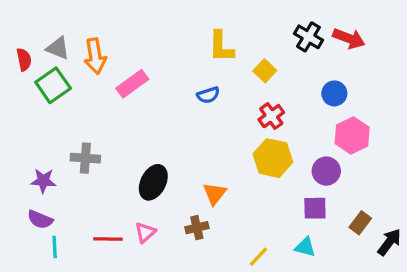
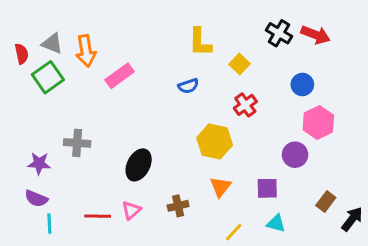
yellow hexagon: (273, 158) -> (215, 142), moved
orange triangle: (215, 194) -> (220, 187), moved
purple square: (315, 208) -> (267, 188), moved

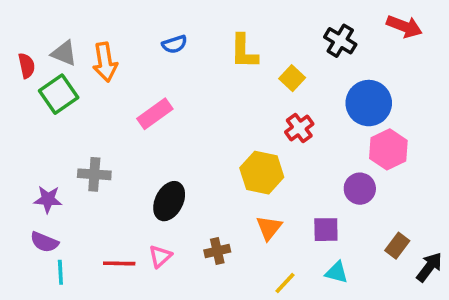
red arrow: (316, 35) -> (404, 26), moved
pink rectangle: (120, 76) -> (155, 114), moved
blue circle: (302, 84) -> (369, 103), size x1.6
blue semicircle: (188, 86) -> (174, 44), moved

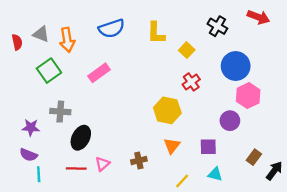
blue semicircle: (174, 44) -> (112, 28), size x1.6
green square: (59, 94) -> (49, 71), moved
black ellipse: (169, 201) -> (81, 138), moved

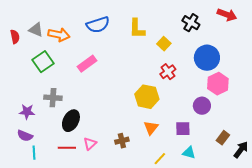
orange arrow: (67, 40) -> (59, 35), turned -70

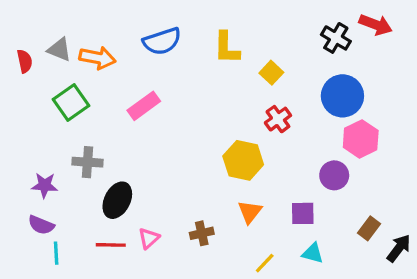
black cross: (191, 23) -> (336, 38), moved

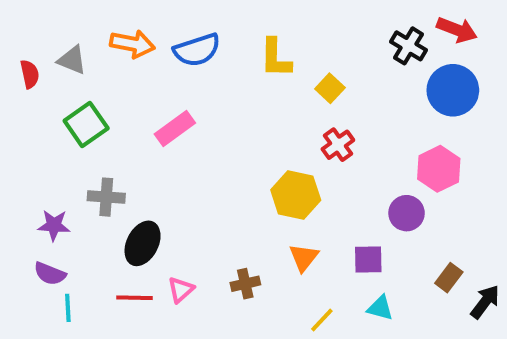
orange arrow: (97, 58) -> (132, 44), moved
blue circle: (342, 96) -> (453, 90), moved

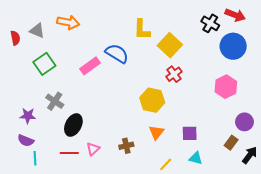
blue semicircle: (197, 50) -> (117, 53), moved, turned -130
yellow square: (330, 88) -> (170, 45), size x1.6
gray cross: (106, 197) -> (55, 101), turned 30
purple circle: (407, 213) -> (244, 122), moved

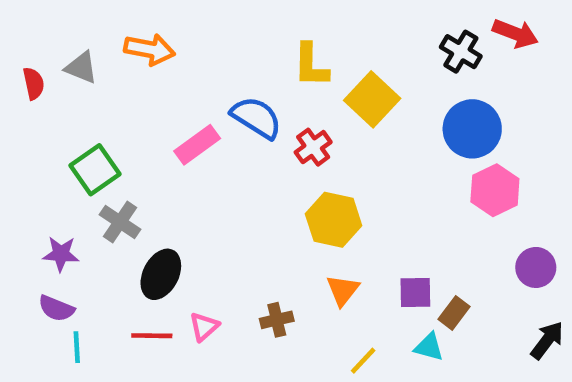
blue circle: (233, 46) -> (472, 129), moved
green square: (44, 64) -> (95, 170), moved
red cross: (174, 74) -> (313, 147), moved
brown rectangle: (231, 143) -> (454, 313), moved

